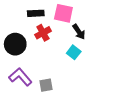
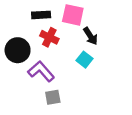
red cross: (43, 33) -> (49, 37), turned -35
purple L-shape: (20, 77) -> (41, 71), moved

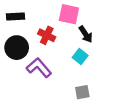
black rectangle: (41, 15) -> (16, 16), moved
gray square: (53, 97) -> (82, 92), moved

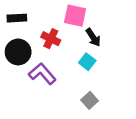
gray square: (82, 92) -> (90, 100), turned -32

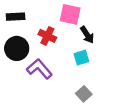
cyan square: (87, 62) -> (81, 58), turned 35

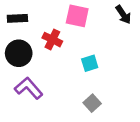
black arrow: (87, 35) -> (123, 15), moved
purple L-shape: (39, 69) -> (29, 88), moved

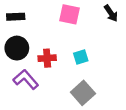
red cross: (52, 40) -> (47, 58), moved, turned -30
gray square: (92, 103) -> (83, 93), size x1.5

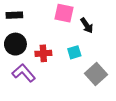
black arrow: (111, 13) -> (87, 25), moved
gray square: (83, 93) -> (96, 74), moved

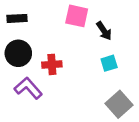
cyan square: (74, 52) -> (109, 63), moved
gray square: (96, 74) -> (119, 104), moved

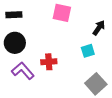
black arrow: (104, 31) -> (99, 28), moved, turned -112
red cross: (52, 64) -> (49, 62), moved

